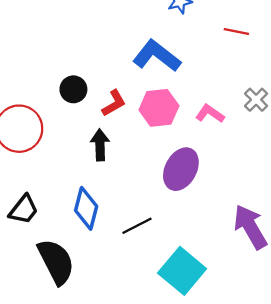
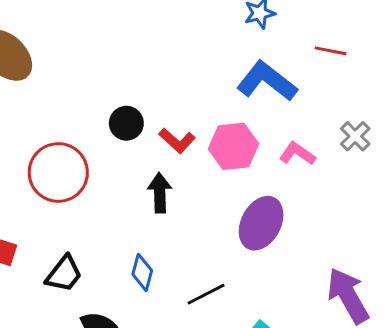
blue L-shape: (157, 56) -> (267, 81), moved
red L-shape: (114, 103) -> (177, 141), turned 72
blue diamond: (86, 208) -> (142, 272), size x0.7

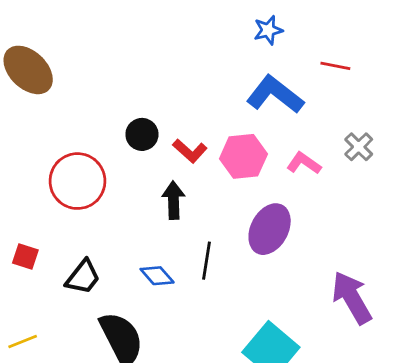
blue diamond: (142, 272) -> (157, 276), turned -56
black line: (206, 294) -> (206, 261), moved, turned -54

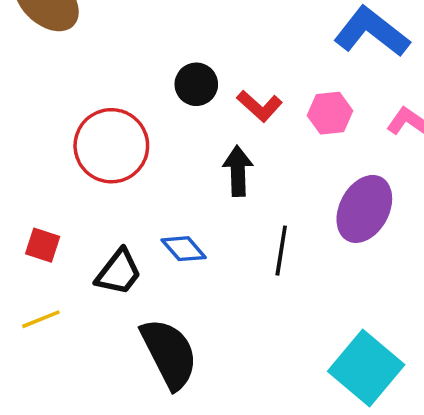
pink hexagon: (243, 156) -> (330, 113), size x0.7
blue diamond: (157, 276) -> (184, 249), moved
yellow line: (23, 342) -> (41, 319), moved

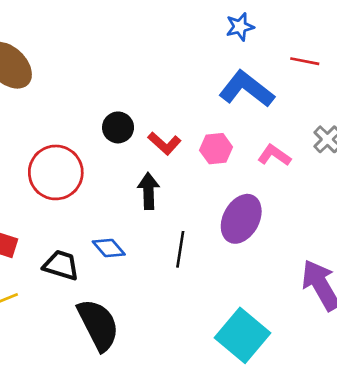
black trapezoid: (119, 272) -> (61, 265), turned -111

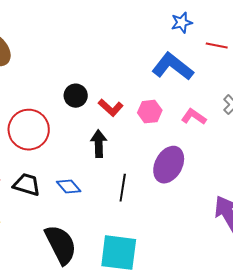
blue star: (240, 27) -> (182, 23), moved
black trapezoid: (61, 265) -> (27, 185), moved
cyan square: (243, 335) -> (119, 253), moved, turned -33

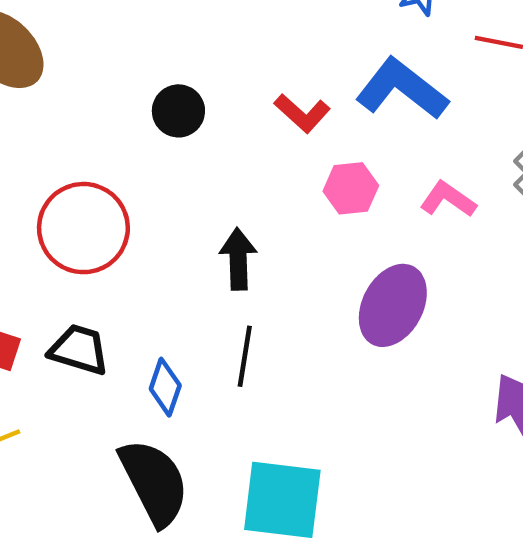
black circle: (76, 96) -> (178, 111), moved
red L-shape: (111, 108) -> (302, 113), moved
blue diamond: (69, 187) -> (165, 387), moved, turned 60
black line: (123, 188) -> (245, 356), moved

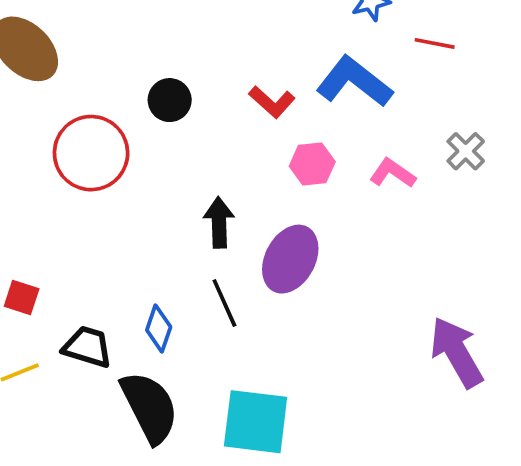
red circle: (83, 228) -> (91, 153), moved
purple ellipse: (393, 305) -> (290, 259), moved
black trapezoid: (79, 350) -> (87, 347), moved
black line: (245, 356) -> (224, 303), turned -33

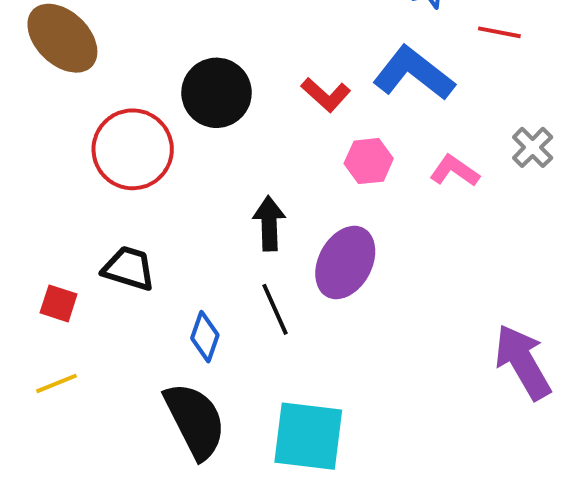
black circle: (170, 100) -> (217, 93), size x1.5
black trapezoid: (87, 347) -> (129, 268), moved

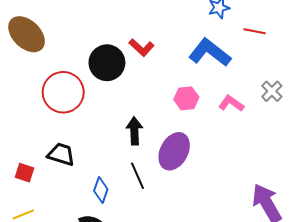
red L-shape: (326, 95) -> (142, 47), moved

